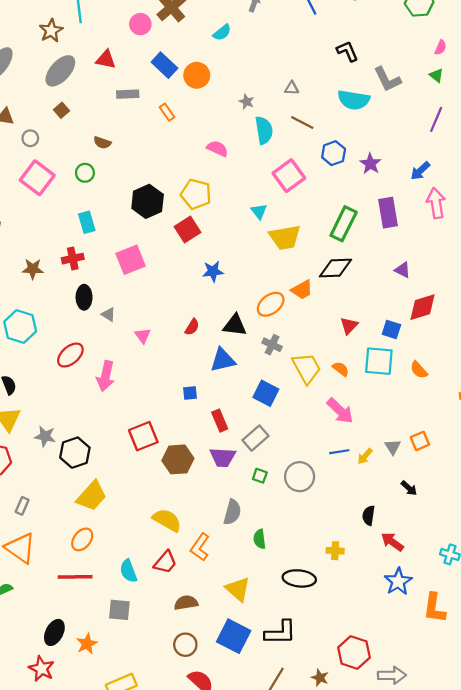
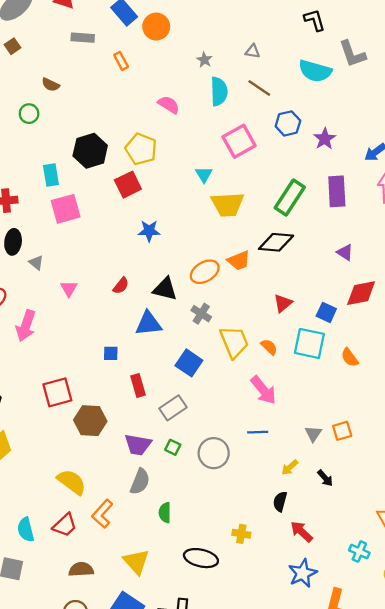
cyan rectangle: (87, 222) -> (51, 175), moved
yellow arrow: (365, 456) -> (290, 467), moved
purple trapezoid: (223, 457) -> (138, 445), moved

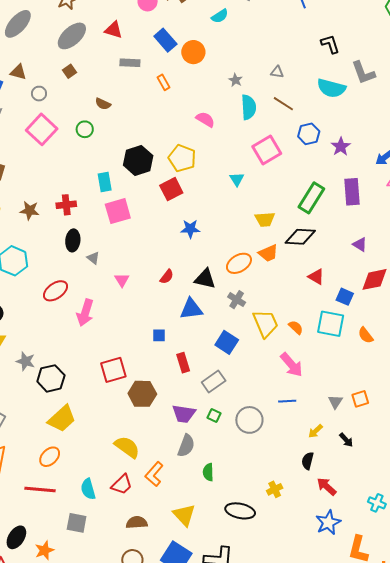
yellow trapezoid: (228, 204) -> (265, 219), moved, size x0.7
red triangle: (283, 303) -> (316, 277), moved, turned -48
yellow cross: (241, 534) -> (275, 489), turned -35

